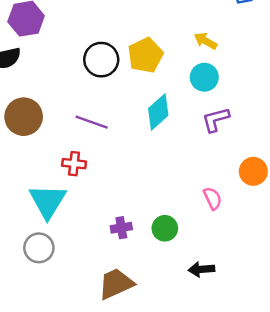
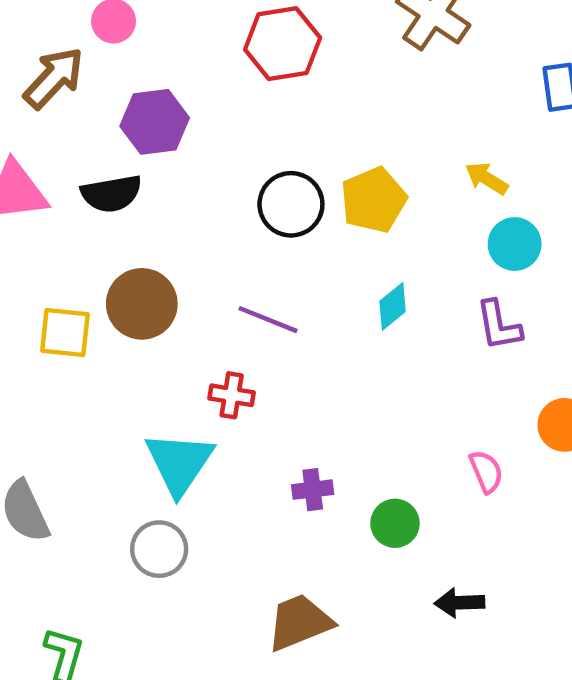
cyan circle: (204, 77) -> (515, 244), moved
cyan diamond: (158, 112) -> (393, 306), size x0.7
purple L-shape: (216, 120) -> (499, 325), turned -88
purple cross: (121, 228) -> (313, 490), moved

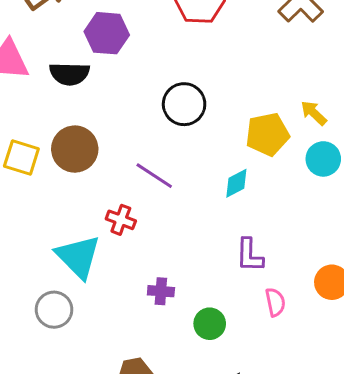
yellow pentagon: (374, 200) -> (267, 134), moved
purple L-shape: (499, 325) -> (250, 255), moved
cyan triangle: (179, 463) -> (78, 257), turned -30

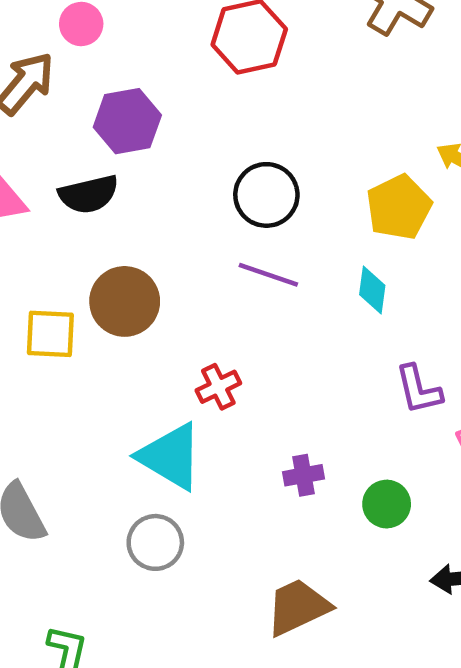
purple line: (154, 176) -> (268, 275), moved
cyan diamond: (236, 183) -> (372, 290), turned -40
red cross: (121, 220) -> (218, 387), turned -32

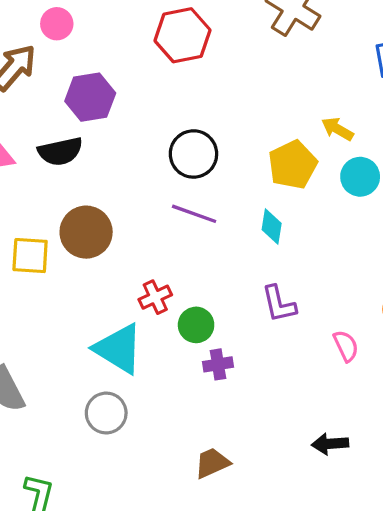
purple L-shape: (419, 389) -> (279, 304), moved
green circle: (387, 504) -> (196, 325), moved
brown trapezoid: (298, 607) -> (212, 463), size x0.7

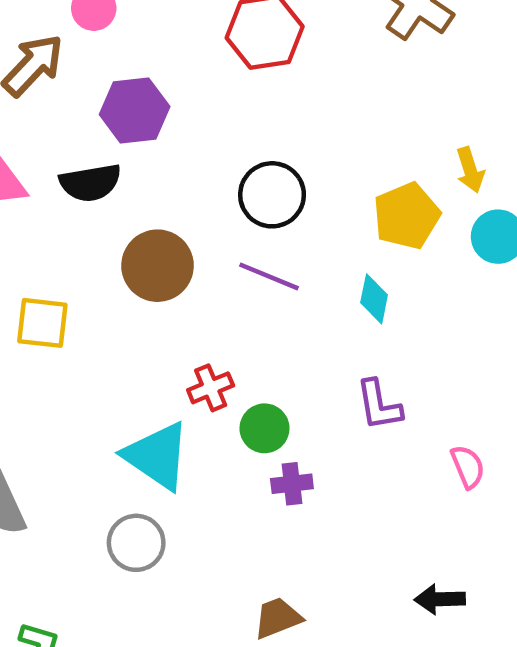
yellow arrow: (337, 129) -> (470, 170), turned -140
brown circle: (86, 232) -> (158, 266), moved

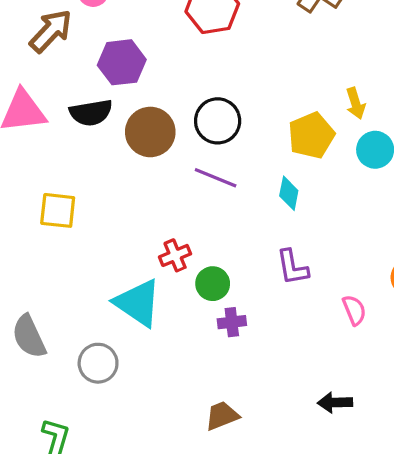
brown circle: (158, 266) -> (150, 132), moved
gray circle: (136, 543) -> (98, 363), moved

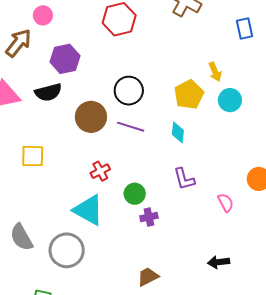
brown circle: (150, 132) -> (91, 117), moved
red cross: (175, 255) -> (100, 171), moved
gray circle: (98, 363) -> (67, 250), size x1.4

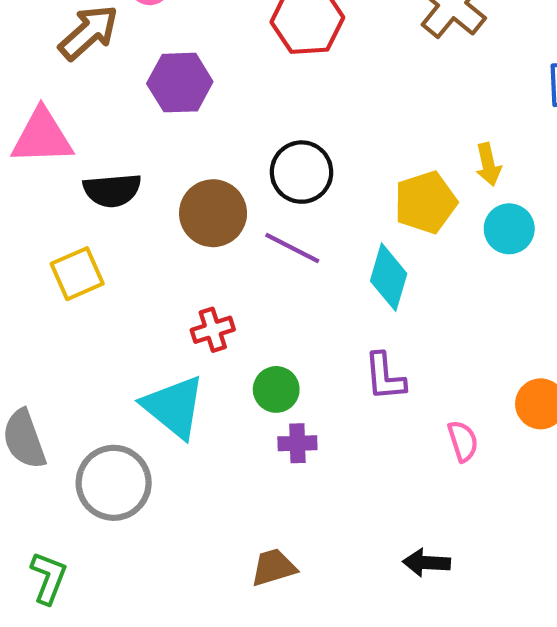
black semicircle: (48, 92) -> (112, 190), moved
cyan diamond: (178, 132) -> (389, 277), size x1.4
yellow square: (33, 156) -> (77, 274), turned -35

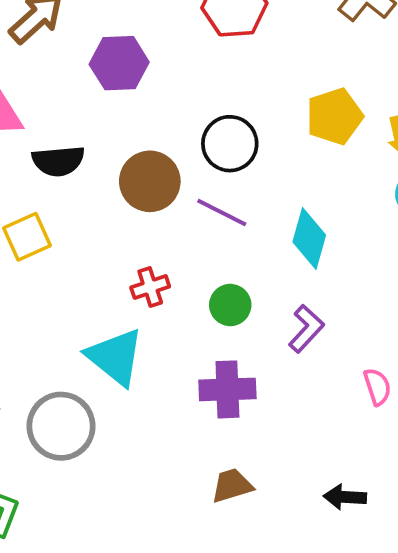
yellow pentagon: (425, 202) -> (334, 116), moved
purple L-shape: (385, 377) -> (306, 329), turned -132
green circle: (276, 389) -> (230, 305), moved
purple cross: (297, 443) -> (227, 389), size x1.6
brown trapezoid: (274, 567) -> (232, 486), moved

